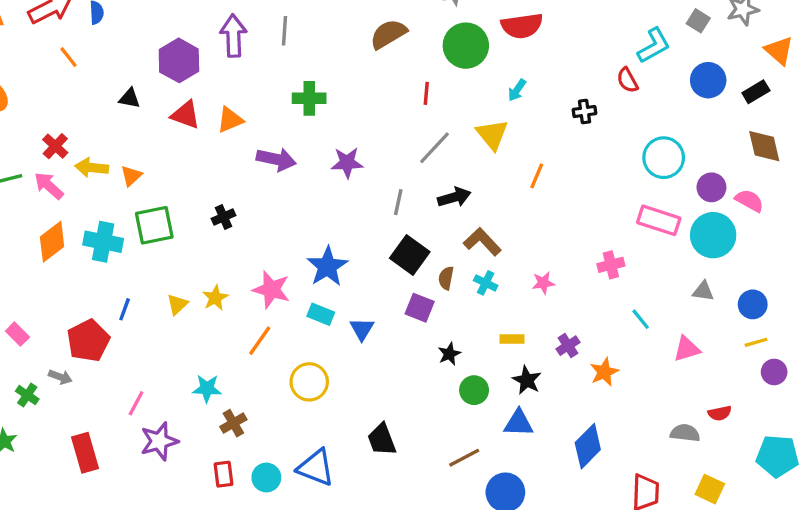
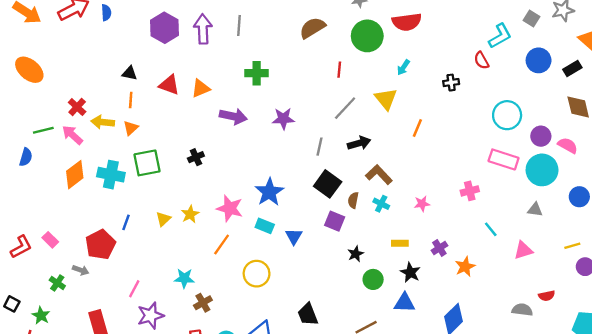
orange line: (69, 57) -> (131, 100), moved, turned 42
purple hexagon: (179, 60) -> (164, 28), moved
blue circle: (753, 304) -> (579, 197), moved

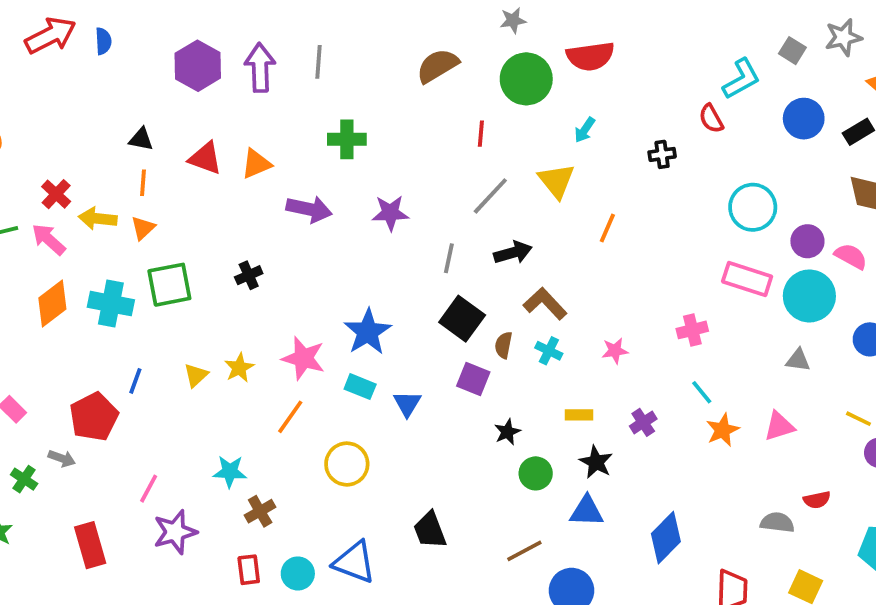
cyan line: (491, 229) -> (702, 392), moved
yellow line: (572, 246) -> (858, 419), turned 42
orange star: (465, 267) -> (723, 430), moved

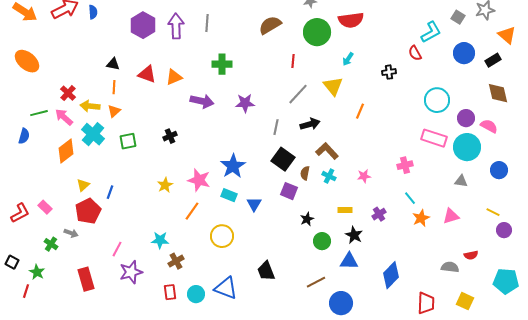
green square: (169, 285) -> (128, 141), size x0.7
cyan cross: (111, 304) -> (93, 134), moved, turned 30
yellow triangle: (196, 375) -> (83, 185), moved

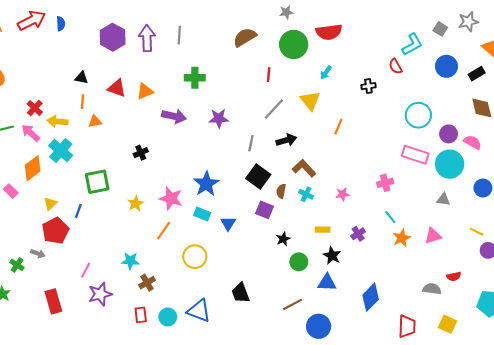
orange triangle: (114, 111) -> (95, 121), moved, turned 32
green square: (128, 141) -> (97, 182), moved, size x1.4
pink rectangle: (45, 207) -> (11, 191), moved

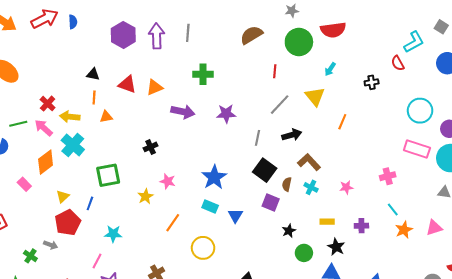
pink star: (171, 198) -> (168, 181), moved, size x0.7
purple cross: (358, 234) -> (361, 226), turned 32
cyan star: (130, 261) -> (113, 234), moved

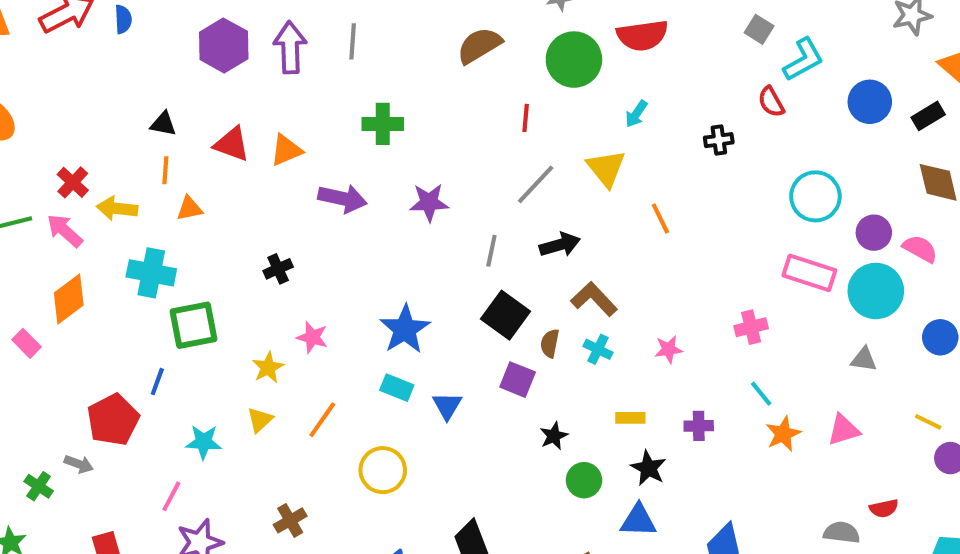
gray square: (441, 27) -> (759, 29), moved
orange line: (342, 122) -> (660, 219), turned -49
cyan cross: (73, 145) -> (151, 273), moved, turned -30
yellow triangle: (63, 196) -> (260, 420), moved

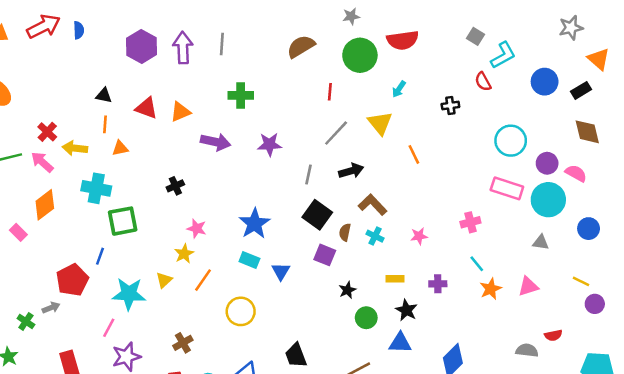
yellow star: (268, 367) -> (184, 254), moved
cyan star: (204, 442) -> (129, 294), size x1.5
gray arrow: (79, 464) -> (51, 308), turned -42

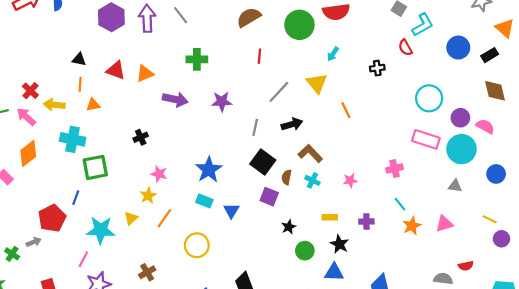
gray line: (222, 44) -> (181, 15), turned -42
red line: (330, 92) -> (259, 56), moved

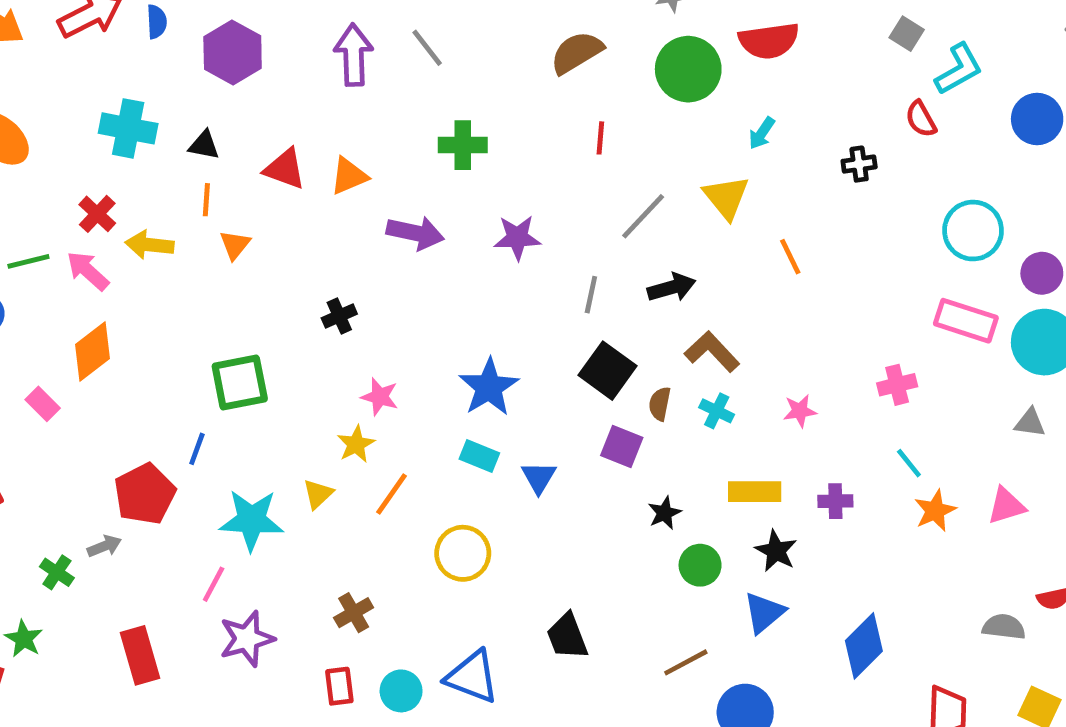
purple hexagon: (111, 17) -> (233, 53), moved
orange triangle: (93, 105) -> (235, 245), turned -40
cyan cross: (73, 139) -> (128, 128), moved
yellow rectangle: (330, 217) -> (755, 492), size x1.5
blue triangle: (334, 272) -> (764, 613), turned -42

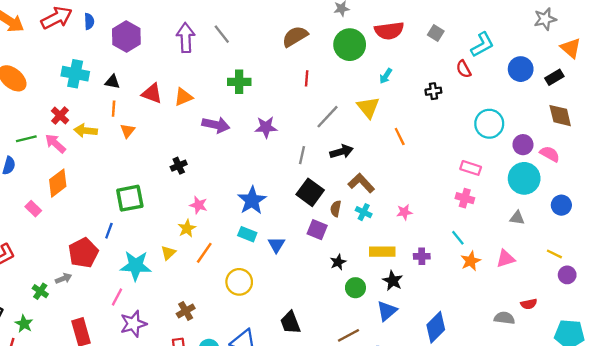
gray square: (907, 34) -> (436, 33), moved
pink rectangle: (966, 321) -> (471, 168), moved, size x0.7
pink cross: (897, 385) -> (465, 198), moved, turned 30

